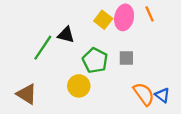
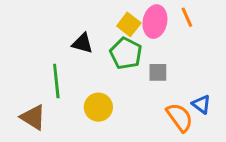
green line: (43, 48) -> (56, 81), moved, turned -40
green pentagon: (95, 60) -> (126, 53), moved
blue triangle: (162, 95) -> (201, 104), moved

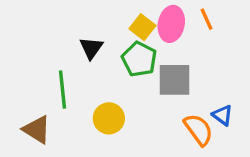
black triangle: (82, 43) -> (91, 48), turned 50
gray square: (158, 72) -> (174, 80), size x1.6

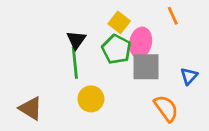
pink ellipse: (171, 24) -> (141, 43), moved
green line: (62, 90) -> (75, 63), moved
blue triangle: (222, 115) -> (189, 76), moved, turned 36

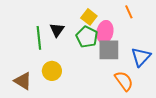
green line: (75, 63) -> (39, 38), moved
blue triangle: (189, 76) -> (141, 57), size x1.5
yellow circle: (91, 99) -> (52, 71), moved

